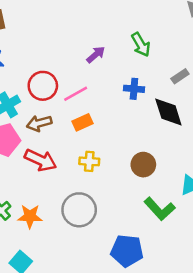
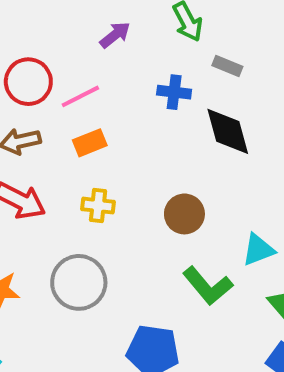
gray rectangle: (180, 76) -> (227, 66), moved, turned 54

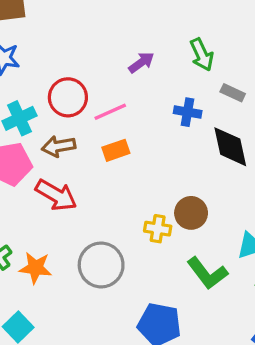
yellow cross: (98, 206) -> (158, 229), moved

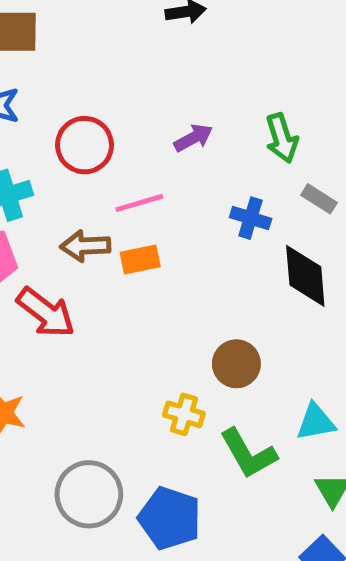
red circle: (68, 97) -> (84, 145), moved
brown arrow: (59, 146) -> (85, 246), moved
yellow cross: (158, 229) -> (184, 414), moved
gray circle: (101, 265) -> (89, 494), moved

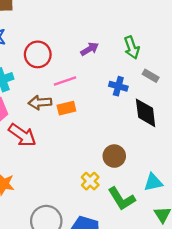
yellow cross: (184, 414) -> (90, 181), turned 30

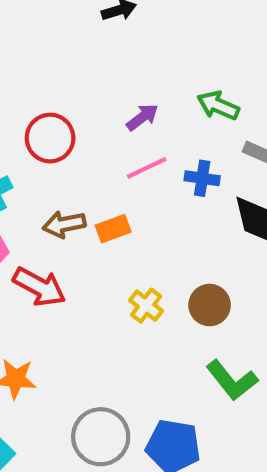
green arrow: (132, 47) -> (218, 106), turned 140
pink line: (65, 81) -> (147, 168), moved
yellow cross: (90, 181) -> (146, 306), moved

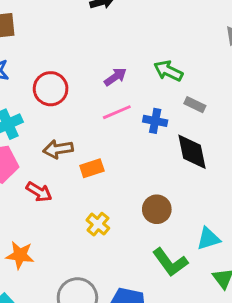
orange rectangle: (113, 229) -> (92, 168), moved
red arrow: (39, 287) -> (39, 192), size x0.7
yellow cross: (146, 306) -> (98, 224), moved

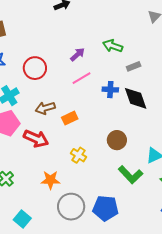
gray rectangle: (195, 105) -> (134, 66), turned -40
blue cross: (155, 121) -> (110, 90), moved
red arrow: (39, 192) -> (36, 139), size x1.4
orange star: (20, 255) -> (50, 180), moved

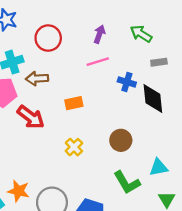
purple arrow: (78, 54) -> (99, 34), turned -42
brown arrow: (45, 108) -> (37, 78), moved
orange star: (50, 180) -> (18, 191), moved

